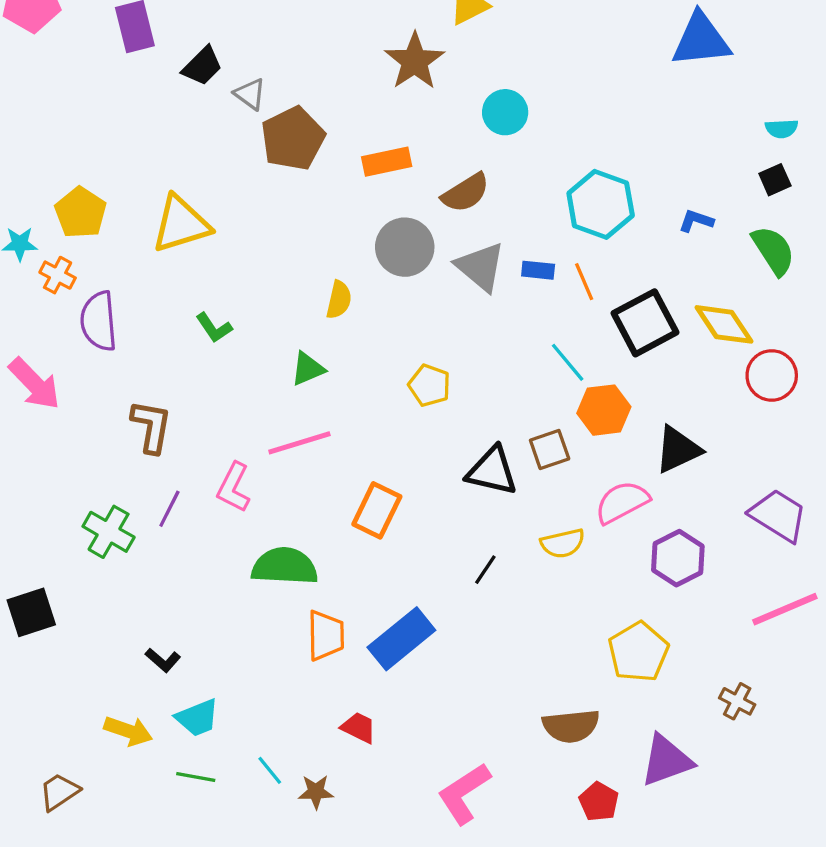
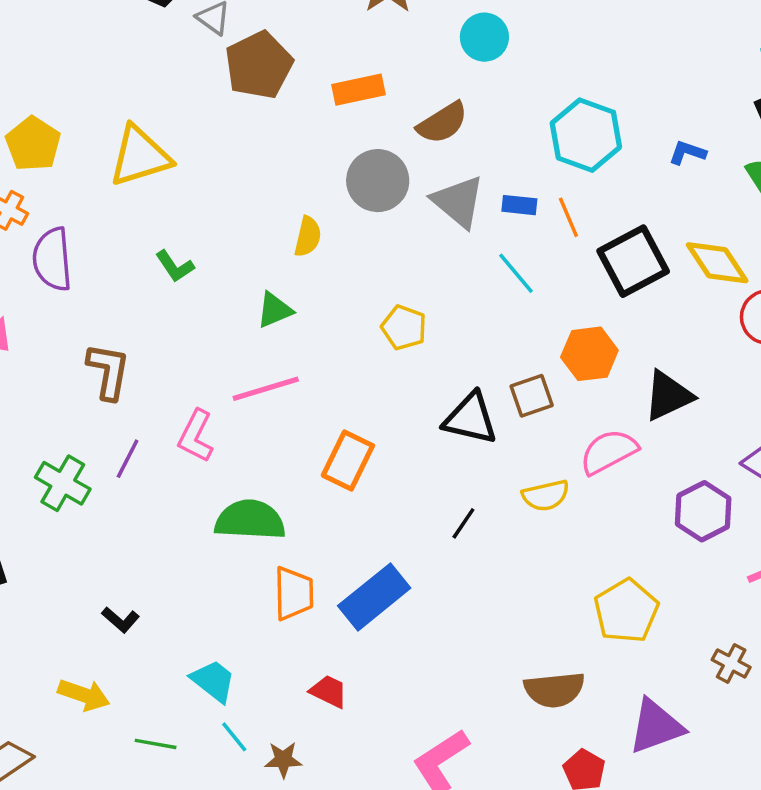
cyan line: (568, 362) -> (516, 273), moved
purple hexagon: (678, 558) -> (703, 511), moved
cyan trapezoid: (197, 718) -> (213, 681), moved, turned -120

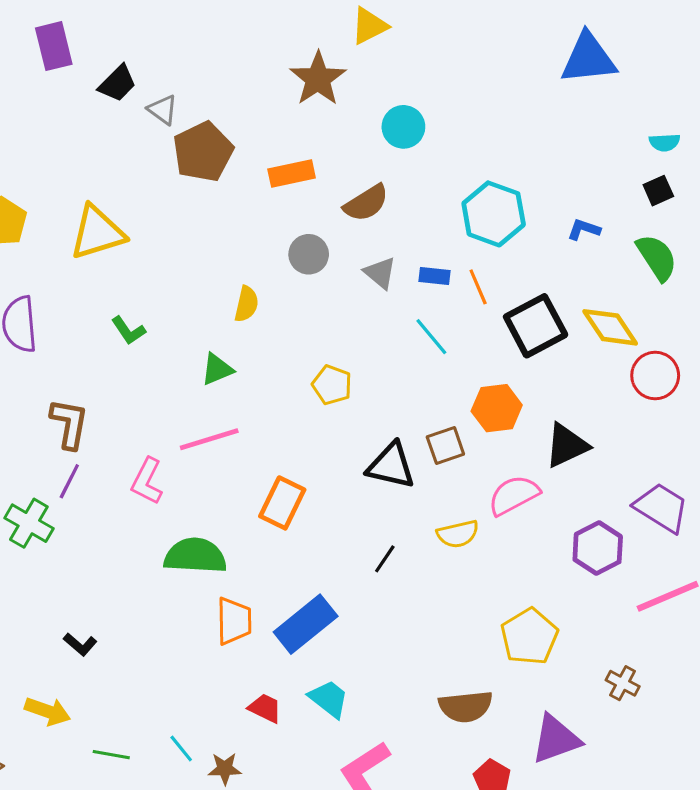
gray circle: (378, 181) -> (309, 254), size x0.7
gray triangle: (458, 202) -> (380, 273), size x0.7
purple line: (128, 459) -> (69, 481), moved
cyan trapezoid: (213, 681) -> (329, 699), moved

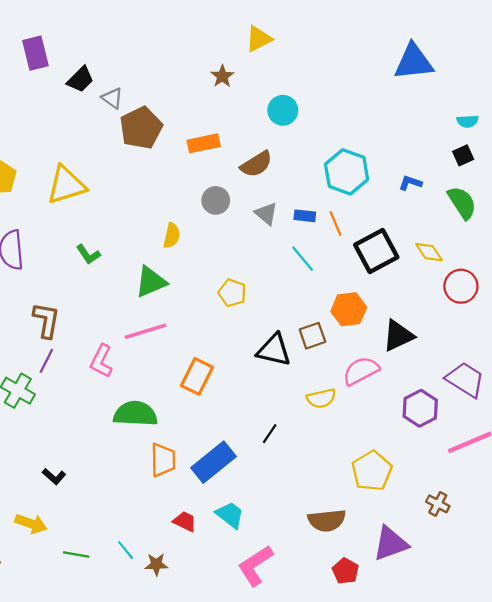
brown star: (318, 79) -> (222, 76), size x0.6
yellow diamond: (610, 327) -> (429, 252), size x0.7
green triangle: (217, 369) -> (151, 282), size x1.4
black line: (385, 559) -> (270, 434), moved

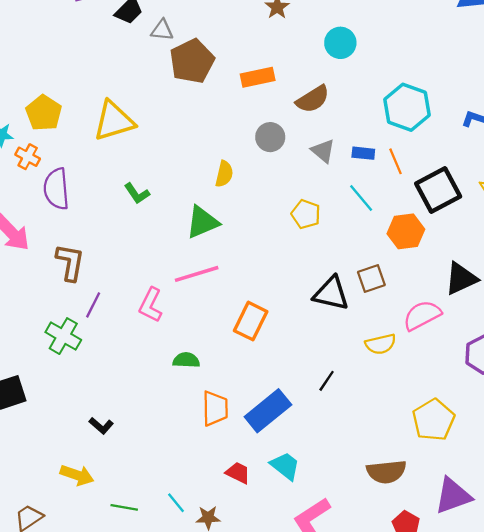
gray triangle: (112, 98) -> (162, 30), turned -30
yellow pentagon: (232, 293) -> (306, 214), moved
orange hexagon: (349, 309) -> (406, 231), moved
brown L-shape: (46, 320) -> (70, 262), moved
green semicircle: (135, 414) -> (186, 360), size x0.6

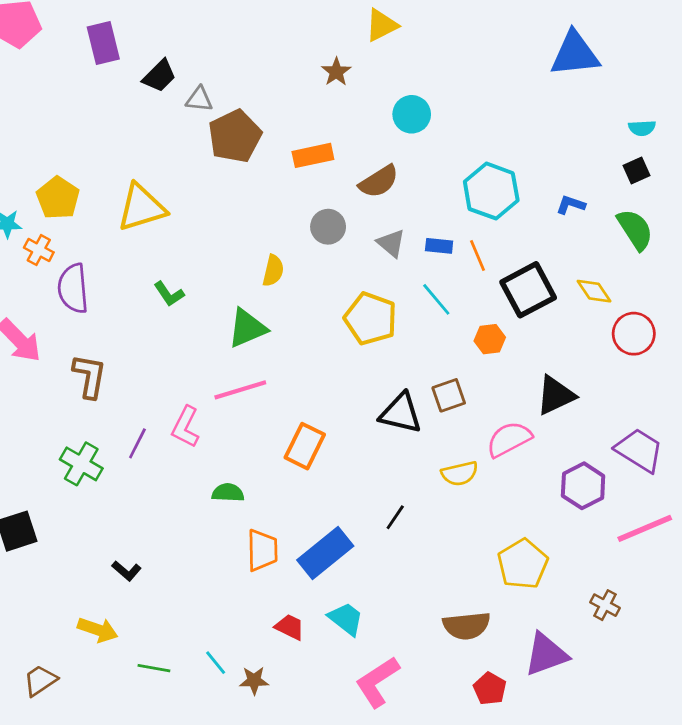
yellow pentagon: (306, 214) -> (371, 319), size x1.5
orange hexagon: (406, 231) -> (490, 339), size x0.7
purple line: (93, 305) -> (137, 443), moved

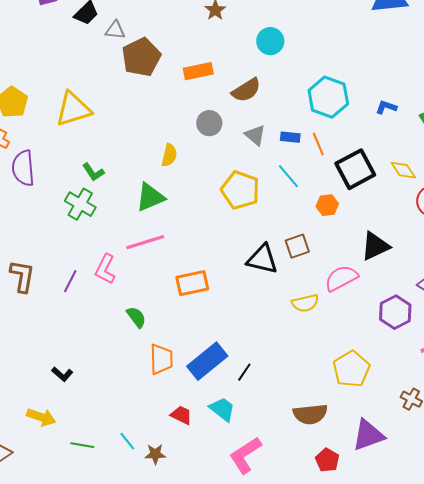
brown L-shape: (90, 376) -> (22, 276), moved
orange rectangle: (305, 446) -> (192, 283), turned 52
green cross: (81, 464) -> (80, 204), moved
green semicircle: (228, 493) -> (136, 317), turned 50
black line: (395, 517) -> (244, 372), moved

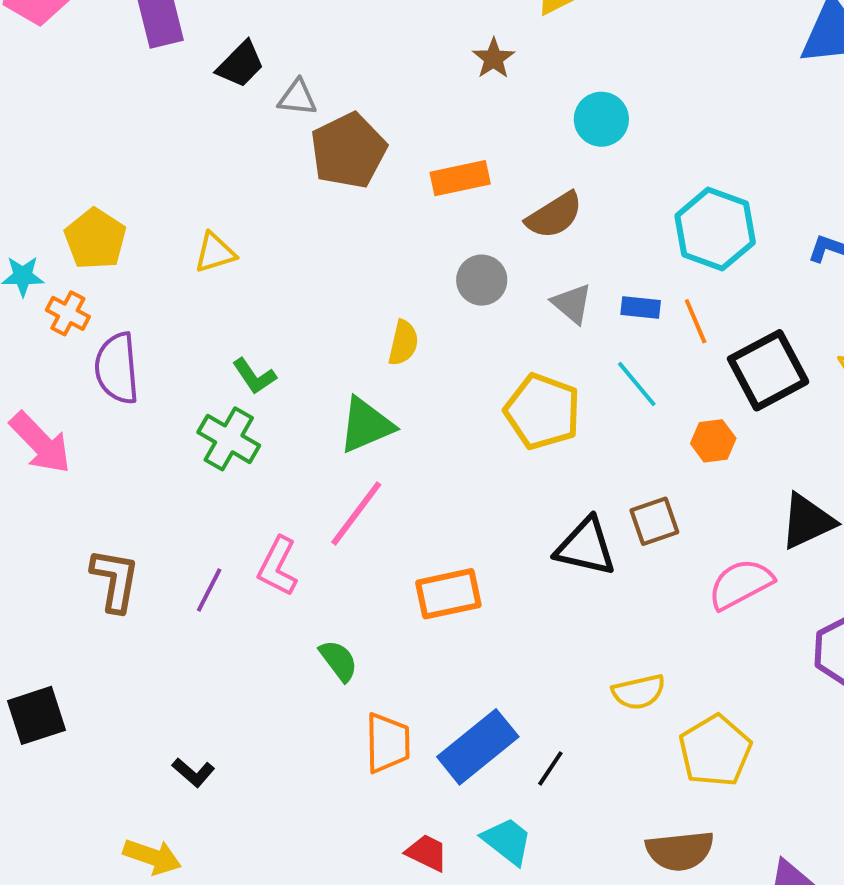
yellow triangle: (73, 109) -> (215, 253), size x0.6
pink line: (145, 242) -> (356, 513), turned -36
yellow semicircle: (305, 303) -> (639, 692), moved
yellow pentagon: (351, 369) -> (715, 751), moved

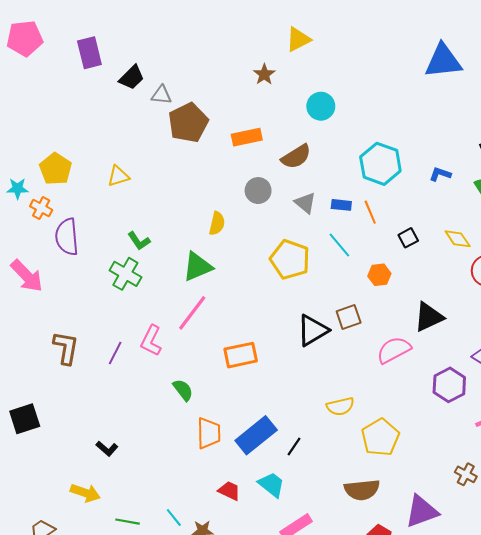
black square: (768, 370) -> (408, 238), size x0.5
black triangle: (586, 547) -> (313, 330), turned -44

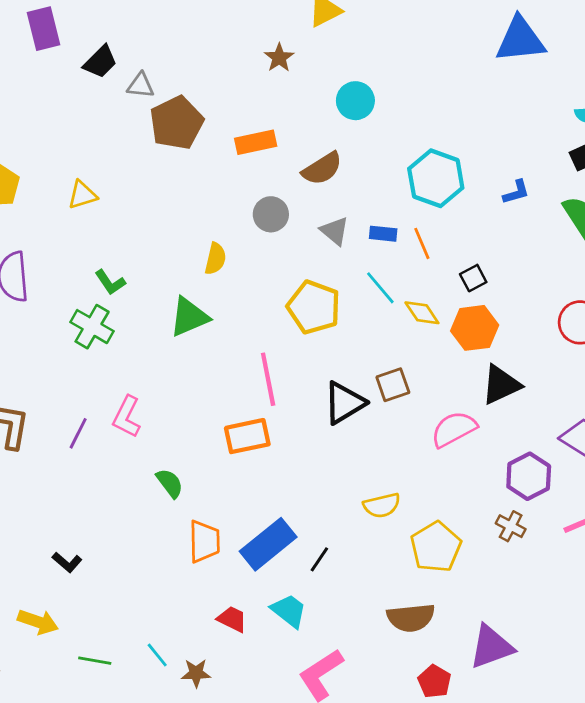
blue L-shape: (440, 174) -> (516, 192), turned 145
yellow diamond: (458, 239) -> (422, 313), moved
orange hexagon: (379, 275) -> (475, 328), moved, size x1.5
pink line: (192, 313) -> (268, 379), moved, turned -48
brown cross: (466, 474) -> (511, 526), moved

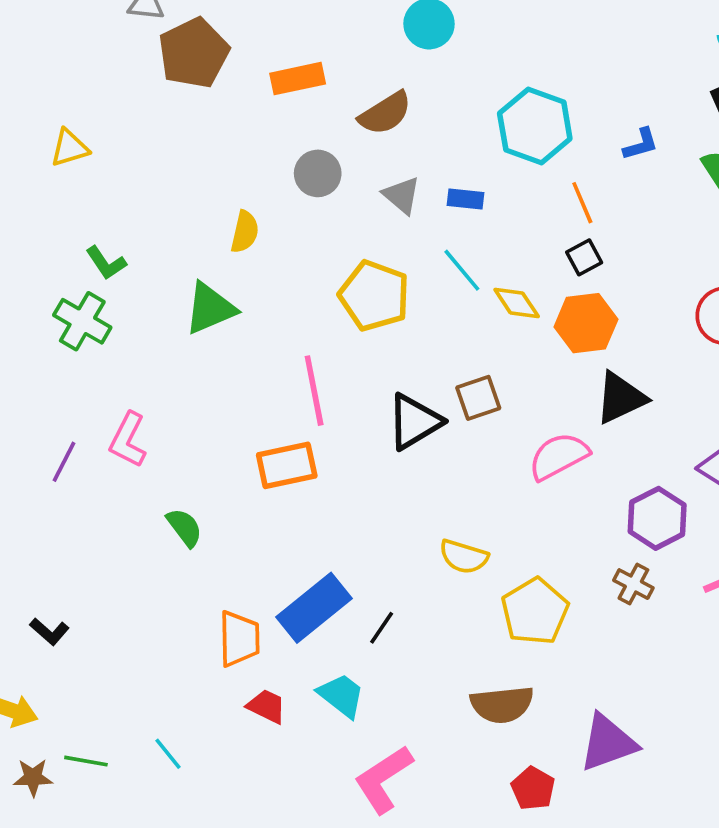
orange line: (422, 243) -> (582, 203), moved
yellow semicircle: (382, 505) -> (464, 557), turned 30
orange trapezoid: (204, 541) -> (239, 639), moved
brown star: (196, 673) -> (33, 777), moved

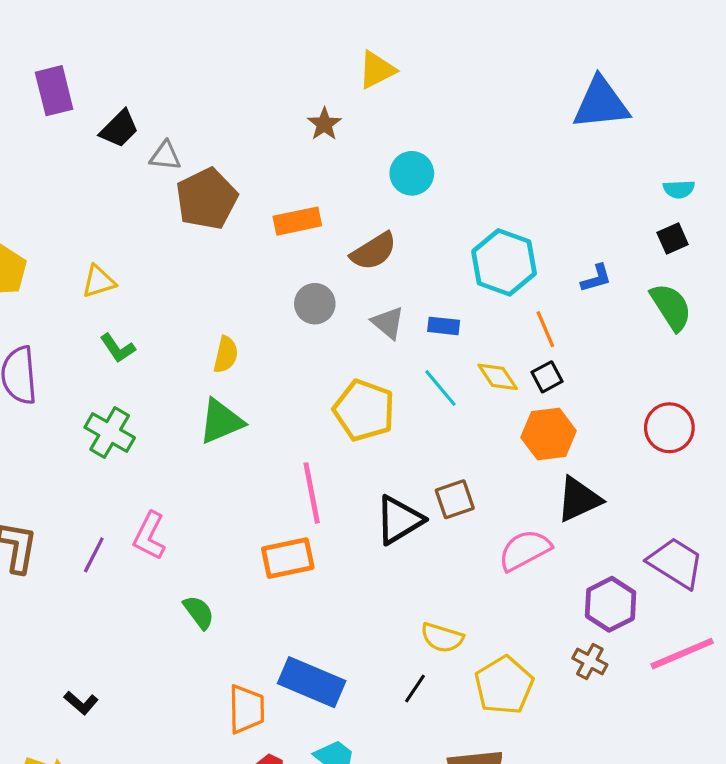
yellow semicircle: (245, 232) -> (226, 355), moved
green L-shape: (106, 263) -> (118, 348), moved
yellow diamond: (517, 303) -> (498, 377), moved
blue rectangle: (314, 608) -> (312, 682), turned 62
black line: (382, 628) -> (415, 689), moved

